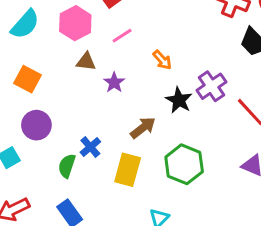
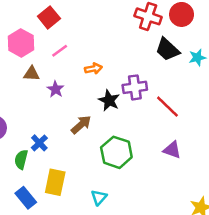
orange arrow: (162, 60) -> (93, 69), turned -56
purple cross: (211, 86) -> (135, 87), turned 30
yellow rectangle: (128, 170) -> (55, 182), moved

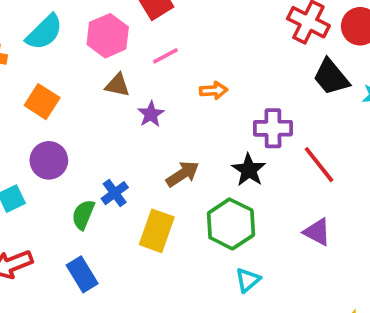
black star: (109, 100) -> (249, 170), moved
yellow rectangle: (55, 182) -> (157, 231), moved
cyan triangle: (99, 197) -> (248, 280), moved

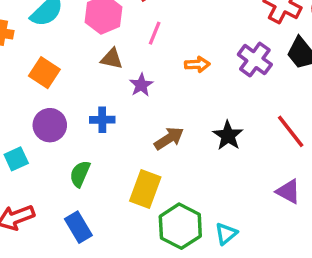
pink line: (165, 56) -> (155, 33), turned -40
purple cross: (273, 128) -> (255, 60), moved, turned 36
blue cross: (115, 193) -> (102, 120), moved, turned 35
green hexagon: (231, 224) -> (180, 226), moved

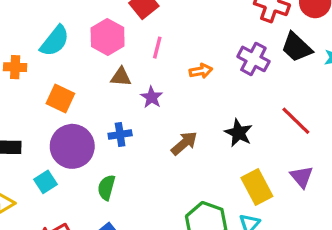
purple circle: (50, 125) -> (72, 146), size x1.4
yellow rectangle: (145, 189) -> (257, 187), moved, turned -40
purple triangle: (288, 192) -> (302, 177), turned 30

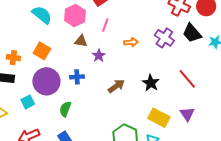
cyan semicircle: (55, 41) -> (42, 15), turned -95
orange cross: (15, 67) -> (13, 58), moved
yellow rectangle: (257, 187) -> (159, 118), turned -40

